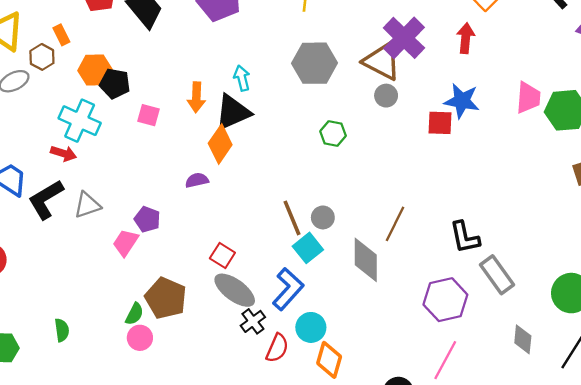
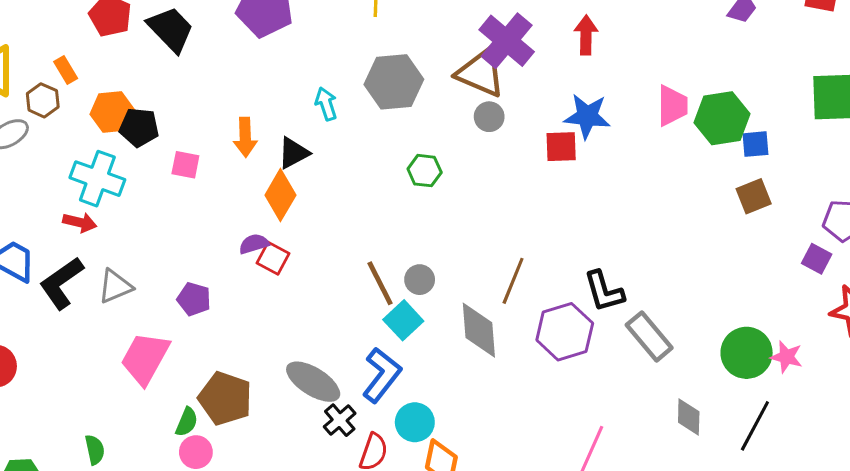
cyan arrow: (242, 78) -> (326, 104), moved
black triangle: (233, 112) -> (294, 153), size x0.7
pink trapezoid: (125, 243) -> (145, 358), moved, size x1.5
red square: (222, 255) -> (273, 258), moved
purple hexagon: (445, 300) -> (565, 332), moved

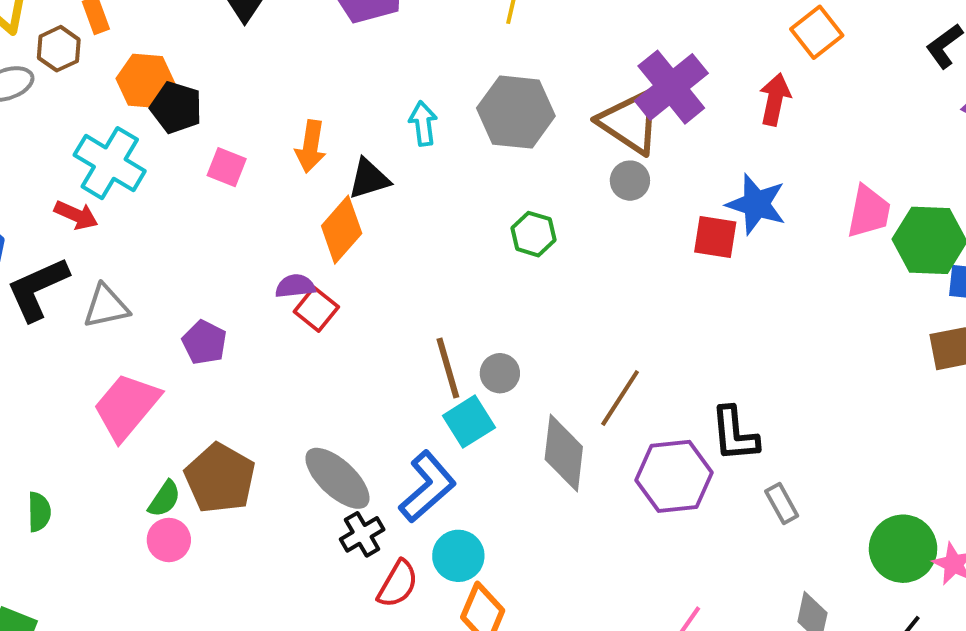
gray rectangle: (649, 336) -> (782, 503), size x0.6

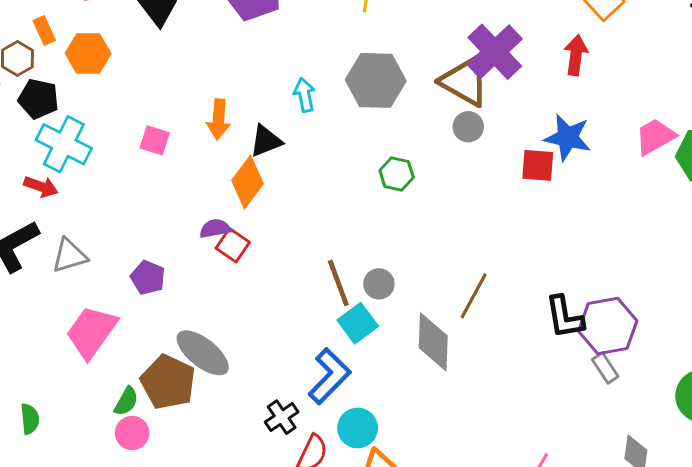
orange hexagon: (145, 81) -> (88, 53), moved
black pentagon: (176, 107) -> (38, 99), moved
pink trapezoid: (869, 212) -> (655, 137), turned -126
purple hexagon: (674, 476) -> (608, 326), moved
gray ellipse: (337, 478) -> (203, 353), moved

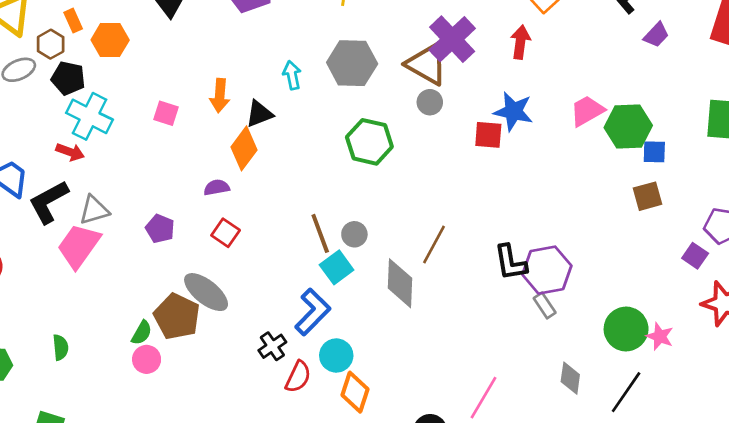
green hexagon: (397, 174) -> (369, 142), size x1.6
red square: (233, 245) -> (226, 233), moved
pink trapezoid: (91, 332) -> (79, 246), moved

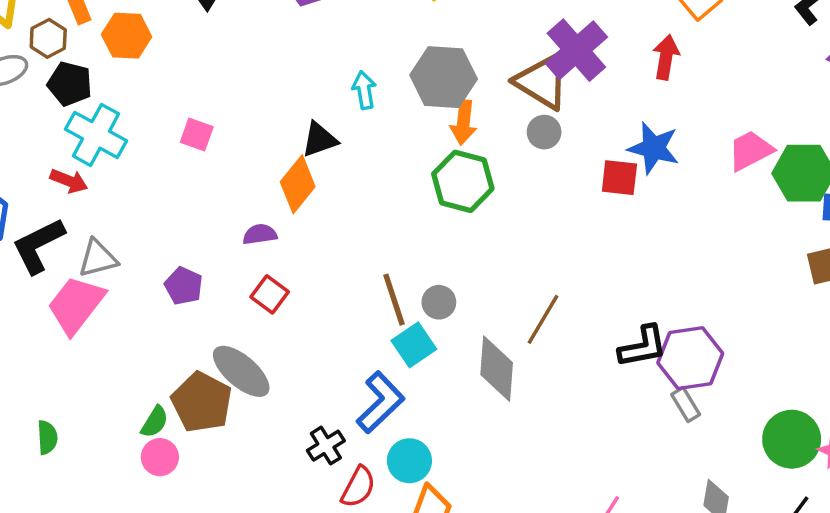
orange arrow: (220, 96) -> (463, 122), moved
black L-shape: (510, 263) -> (643, 347), turned -93

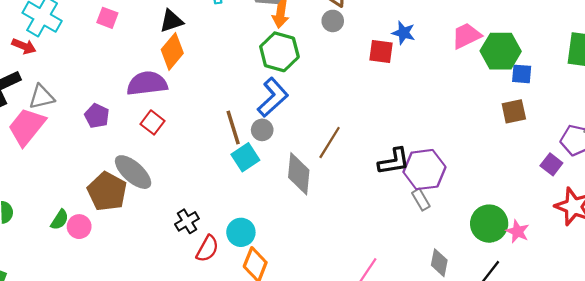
black triangle: (319, 140) -> (171, 21), moved
blue star: (654, 148) -> (404, 33), size x0.7
purple semicircle: (260, 234) -> (147, 83), size x1.8
blue L-shape: (380, 402) -> (273, 97), moved
green semicircle: (155, 422) -> (60, 220), moved

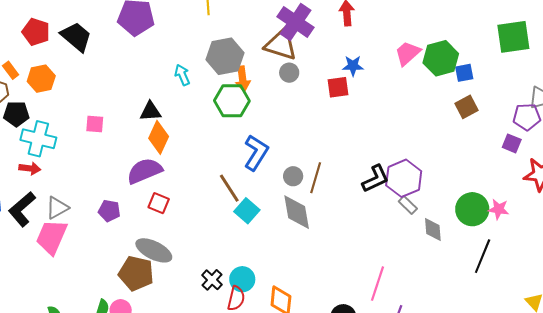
black triangle: (171, 21) -> (150, 111), turned 30
green hexagon: (279, 52) -> (232, 101), moved
gray circle: (262, 130) -> (293, 176), moved
cyan circle: (241, 232) -> (242, 279), moved
gray diamond: (439, 263) -> (433, 229), moved

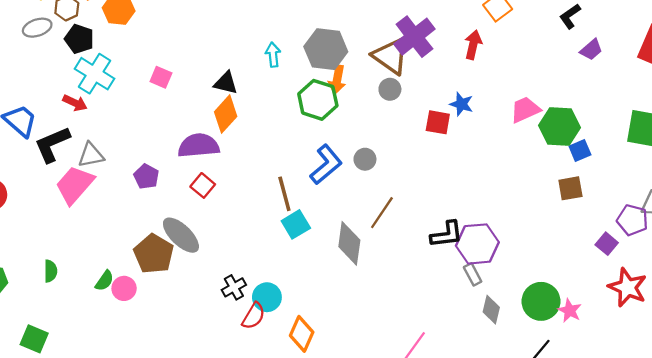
blue square: (464, 73) -> (580, 151), turned -30
gray circle: (293, 176) -> (365, 159), moved

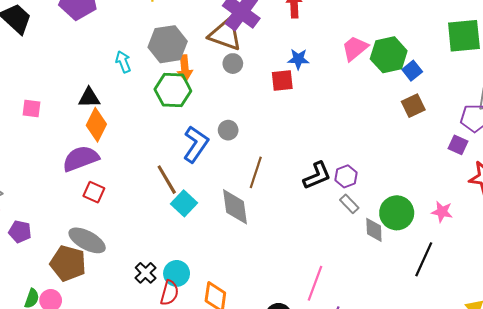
purple pentagon: (146, 177) -> (20, 232), moved
purple hexagon: (477, 244) -> (346, 176), size x0.6
green circle: (541, 301) -> (397, 213), moved

